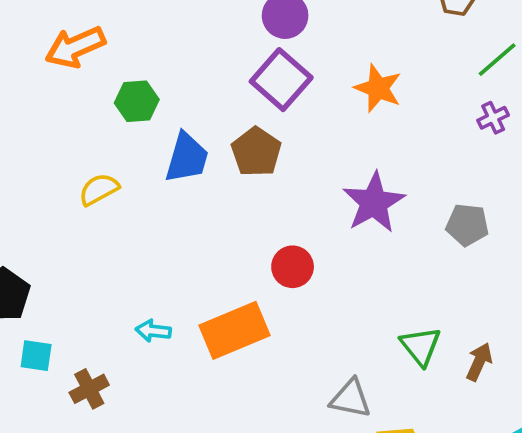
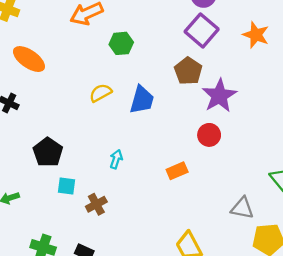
blue trapezoid: (187, 158) -> (142, 100), moved
purple star: (374, 202) -> (219, 96), moved
orange rectangle: (234, 330) -> (177, 171), size x0.6
cyan arrow: (153, 331) -> (116, 159), moved, turned 102

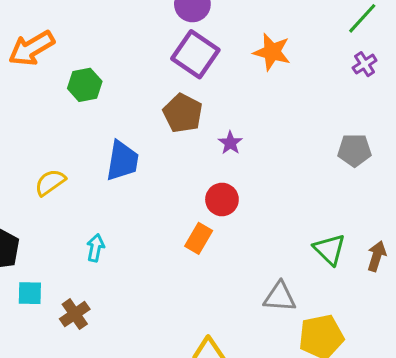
yellow semicircle: (101, 93) -> (50, 182), moved
purple star: (219, 96) -> (230, 143), size x0.5
orange rectangle: (177, 171) -> (199, 238), moved, turned -30

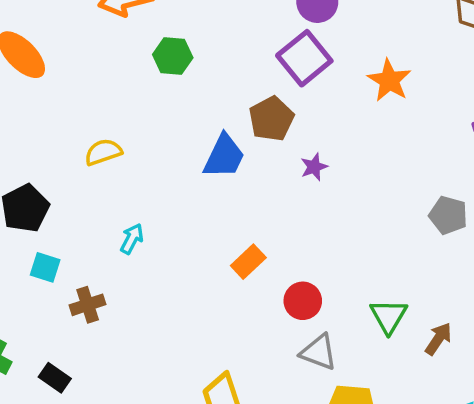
blue trapezoid: (122, 161) -> (224, 156), moved
red circle: (222, 199) -> (303, 301), moved

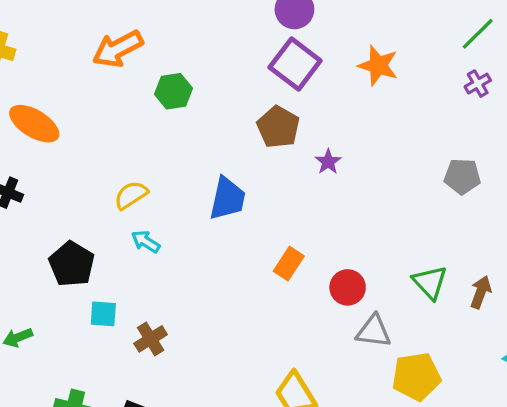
blue trapezoid: (224, 156) -> (227, 199), moved
cyan arrow: (132, 239) -> (146, 242), moved, turned -72

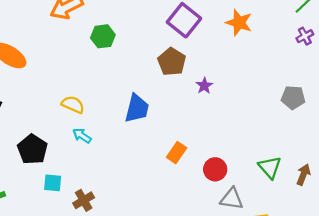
yellow semicircle: (131, 195) -> (73, 105), turned 55

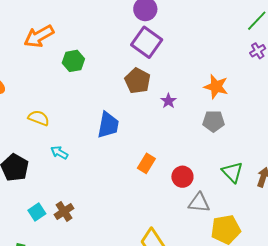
orange star: (239, 23) -> (216, 87), moved
gray pentagon: (293, 97) -> (214, 121), moved
yellow semicircle: (73, 105) -> (39, 118), moved
cyan square: (53, 183) -> (37, 212), moved, turned -36

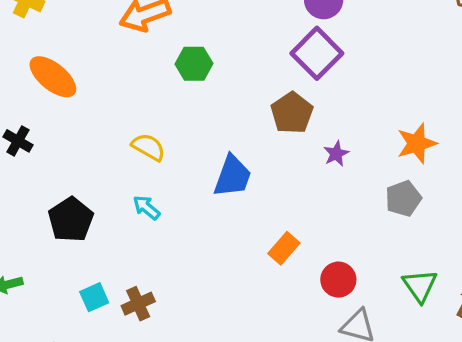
orange star: (216, 87) -> (417, 143), turned 30
yellow semicircle: (39, 118) -> (149, 147), moved
gray pentagon: (214, 121) -> (403, 198), turned -30

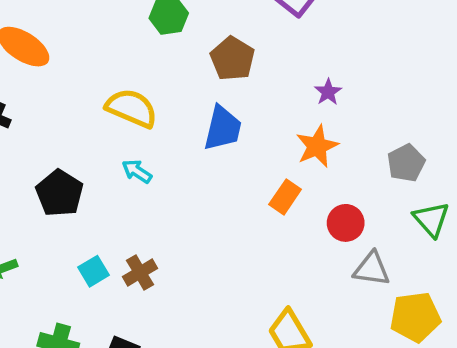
brown pentagon: (292, 113) -> (232, 59), moved
orange star: (417, 143) -> (317, 146), moved
yellow semicircle: (149, 147) -> (132, 108), size x1.4
gray pentagon: (403, 198) -> (406, 163), moved

